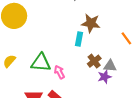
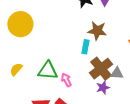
brown cross: (94, 61) -> (101, 69), size x1.6
purple star: (105, 77) -> (103, 88), moved

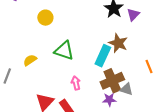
yellow circle: (20, 24) -> (45, 18), size x0.6
cyan rectangle: (86, 47) -> (103, 56), size x1.5
green triangle: (48, 71) -> (64, 51), moved

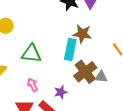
pink arrow: (76, 83) -> (33, 85), moved
purple star: (109, 100) -> (61, 92), moved

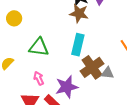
brown star: (82, 34) -> (79, 13), moved
purple star: (61, 92) -> (67, 87), size x1.6

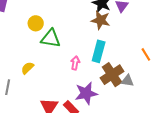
green triangle: (39, 47) -> (51, 38), moved
pink arrow: (39, 78) -> (75, 63), moved, turned 32

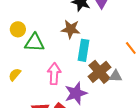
brown star: (101, 20) -> (71, 29), moved
pink arrow: (75, 63) -> (54, 74), moved, size x1.5

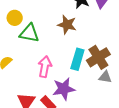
cyan rectangle: (84, 50) -> (77, 59), moved
brown cross: (100, 72) -> (98, 57), moved

